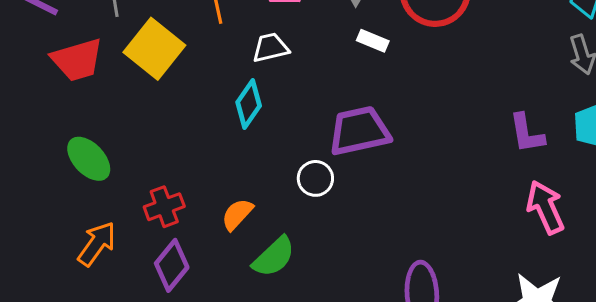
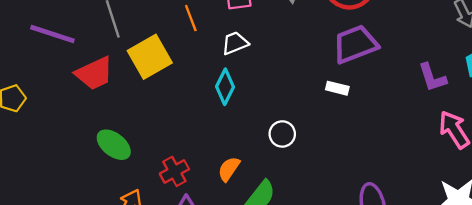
white rectangle: (373, 41) -> (337, 88), moved
yellow square: (154, 49) -> (150, 57), turned 30
purple trapezoid: (359, 131) -> (355, 44), moved

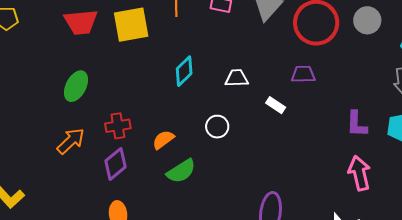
white trapezoid: (235, 43) -> (237, 78), moved
purple trapezoid: (355, 44) -> (303, 74), size x0.6
green ellipse: (114, 145) -> (76, 86), turned 60

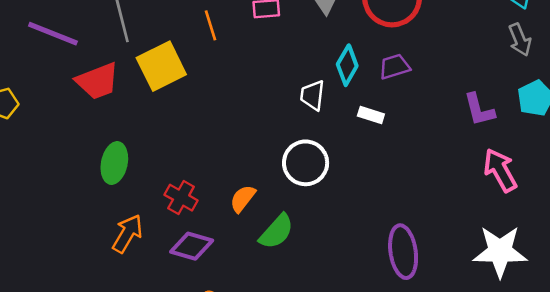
cyan diamond: (184, 71) -> (347, 65), moved
white trapezoid: (237, 78) -> (312, 95), turned -65
red cross: (118, 126) -> (181, 198), turned -35
white circle: (217, 127) -> (306, 163), size x1.5
purple diamond: (115, 164) -> (192, 246), turned 72

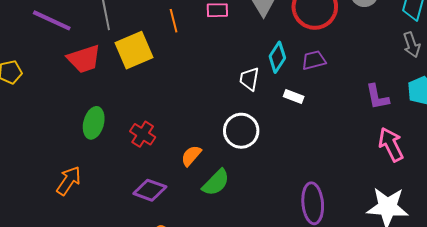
red cross: (181, 198) -> (143, 134), moved
orange arrow: (127, 234) -> (69, 181), moved

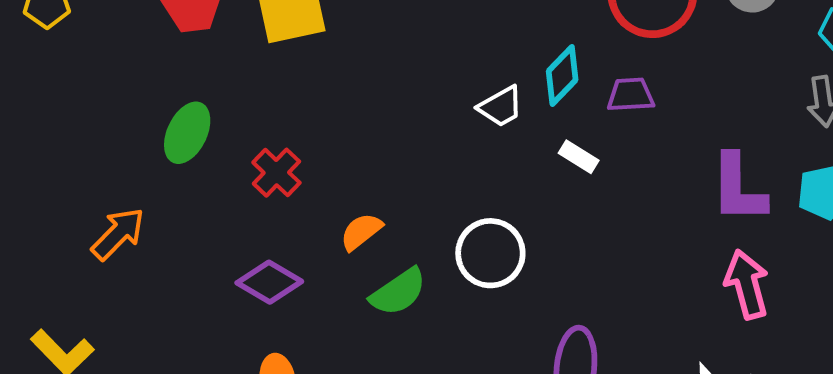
white trapezoid: (249, 79) -> (501, 107), turned -140
purple L-shape: (377, 97) -> (738, 188), size x1.4
white circle: (241, 131) -> (490, 253), moved

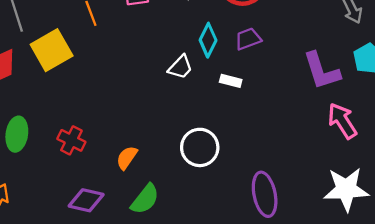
green semicircle: (398, 292) -> (145, 199), moved

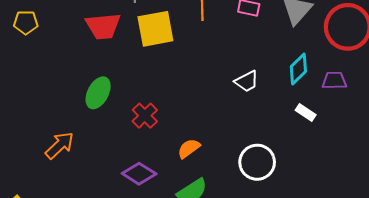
white trapezoid: (180, 67) -> (247, 81), moved

